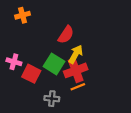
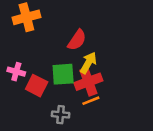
orange cross: (23, 15) -> (26, 17), size x1.5
green square: (54, 64) -> (63, 74), turned -36

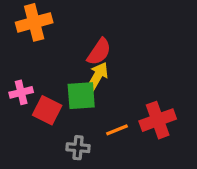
yellow arrow: (88, 63) -> (97, 76), moved
pink cross: (16, 72) -> (21, 92), turned -30
red cross: (88, 82) -> (158, 120), moved

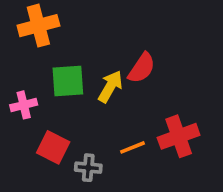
red semicircle: (99, 52) -> (142, 68), moved
green square: (81, 96) -> (68, 81), moved
red square: (47, 110) -> (53, 147), moved

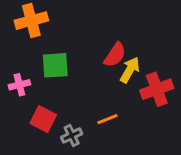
yellow arrow: (110, 86) -> (130, 70), moved
red cross: (179, 136) -> (157, 89), moved
gray cross: (88, 168) -> (72, 135), turned -30

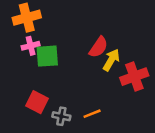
pink cross: (19, 85) -> (31, 46), moved
orange line: (107, 119) -> (92, 114), moved
gray cross: (72, 135) -> (61, 116), turned 36

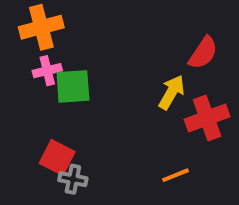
red semicircle: (98, 47) -> (203, 53), moved
orange line: (92, 114) -> (176, 175), moved
gray cross: (61, 116) -> (73, 179), moved

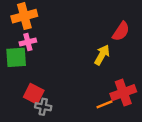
green square: (73, 86) -> (16, 57), moved
red cross: (207, 118) -> (123, 93), moved

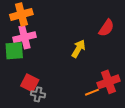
pink cross: (28, 42) -> (25, 37), size x1.5
yellow arrow: (102, 55) -> (78, 49), moved

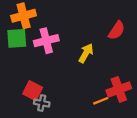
pink cross: (25, 37) -> (46, 41), moved
green square: (14, 51) -> (17, 38), moved

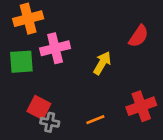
green square: (17, 38) -> (21, 62), moved
orange line: (101, 101) -> (95, 120), moved

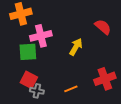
red semicircle: (139, 36) -> (103, 27), turned -84
green square: (21, 62) -> (28, 52), moved

